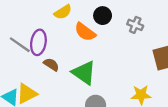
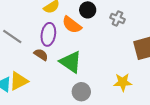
purple ellipse: (38, 42) -> (48, 34), moved

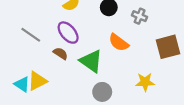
orange semicircle: (72, 25) -> (119, 42), moved
purple ellipse: (48, 34) -> (68, 33), turned -50

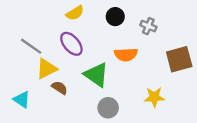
orange semicircle: (119, 42) -> (126, 54), turned -40
brown semicircle: (60, 53) -> (60, 88), moved
yellow triangle: (37, 81) -> (47, 69), moved

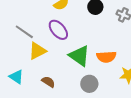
orange semicircle: (126, 54) -> (106, 57), moved
brown semicircle: (60, 88) -> (48, 82), moved

